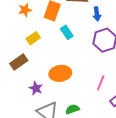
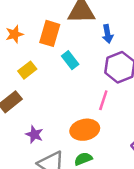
orange ellipse: (60, 73) -> (85, 130), moved
pink line: (101, 83) -> (103, 100), moved

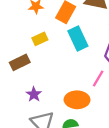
cyan rectangle: (70, 60) -> (78, 39), size x1.5

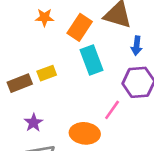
yellow rectangle: (40, 39) -> (47, 73), moved

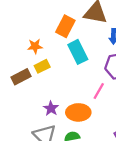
orange star: (44, 17) -> (35, 46), moved
purple star: (34, 123) -> (51, 108), moved

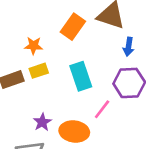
cyan rectangle: (78, 52) -> (81, 76), moved

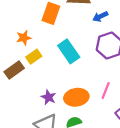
blue arrow: (128, 47) -> (100, 16), turned 72
pink line: (102, 109) -> (106, 90), moved

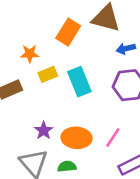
yellow rectangle: (34, 57) -> (48, 74), moved

